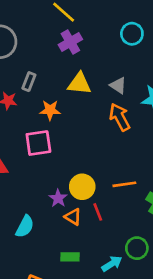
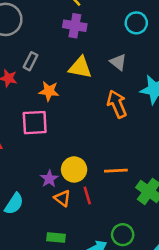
purple cross: (70, 42) -> (75, 26), turned 35
gray triangle: (118, 85) -> (118, 62), moved

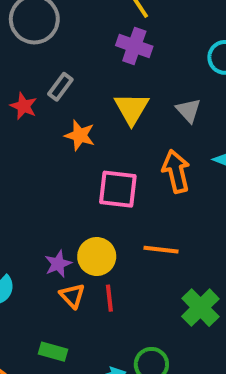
yellow triangle: (80, 68) -> (132, 109), turned 40
pink square: (35, 123) -> (118, 189), moved
orange line: (116, 171) -> (161, 250), moved

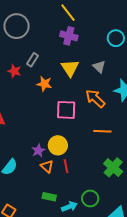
orange arrow: (176, 171) -> (95, 99), turned -30
orange line: (161, 250) -> (102, 131), moved
green rectangle: (53, 352) -> (49, 197), moved

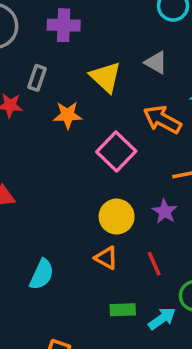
purple cross: (69, 36) -> (64, 25), moved
pink square: (66, 110) -> (116, 151), turned -35
purple star: (38, 151) -> (165, 211), moved
red line: (66, 166) -> (154, 264), moved

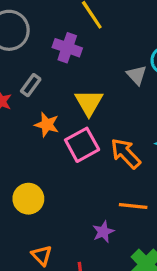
gray triangle: (156, 63) -> (137, 75), moved
pink square: (116, 151) -> (82, 145), moved
yellow circle: (117, 217) -> (28, 199), moved

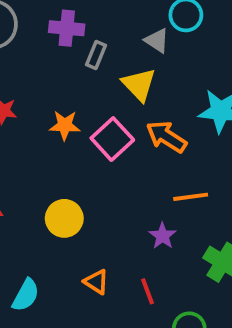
gray rectangle: (31, 85) -> (96, 55), moved
yellow triangle: (89, 103) -> (139, 85), moved

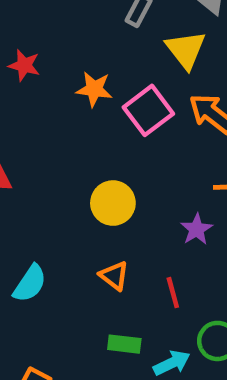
yellow circle: (64, 218) -> (113, 203), moved

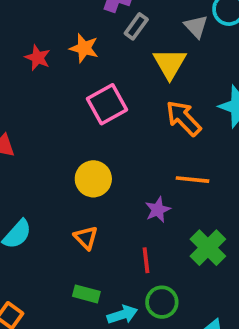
orange star: (94, 89) -> (84, 48), moved
pink square: (148, 110) -> (107, 104), moved
red line: (173, 293) -> (146, 260), moved

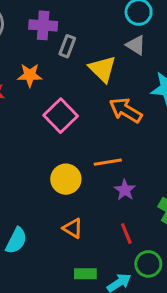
gray triangle: (196, 27) -> (136, 45), moved
orange line: (192, 180) -> (108, 162), moved

